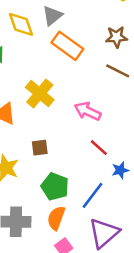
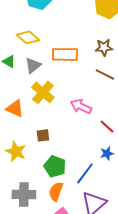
gray triangle: (52, 16) -> (33, 65), moved
yellow diamond: (21, 24) -> (28, 37), turned -30
orange rectangle: (67, 46) -> (65, 54), turned -35
red line: (99, 148) -> (107, 126), moved

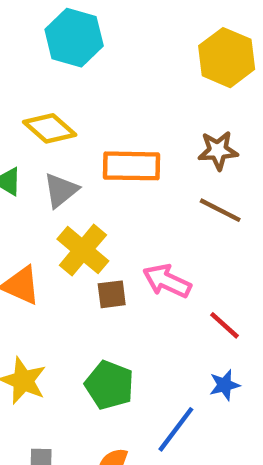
brown square: (43, 135) -> (112, 294), moved
green pentagon: (55, 166) -> (109, 385), moved

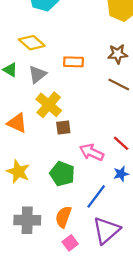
orange rectangle: (132, 166) -> (74, 62), size x0.7
pink arrow: (167, 281) -> (92, 152), moved

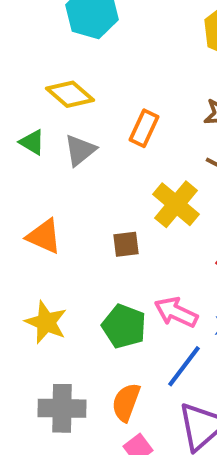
orange rectangle: (74, 62) -> (144, 128), turned -66
yellow cross: (49, 105) -> (176, 204), moved
pink arrow: (92, 152) -> (176, 312), moved

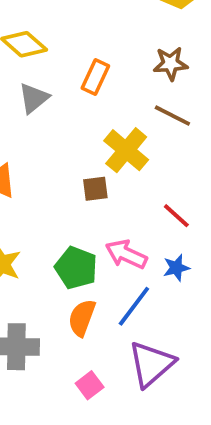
brown square: (126, 244) -> (95, 189), moved
orange semicircle: (126, 402) -> (82, 318), moved

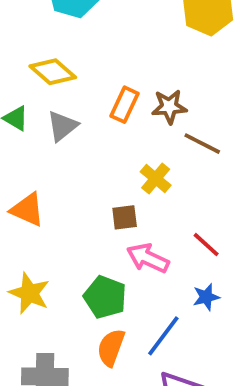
brown star: (171, 64) -> (169, 107), moved
yellow cross: (126, 150) -> (156, 179), size x0.7
pink arrow: (126, 254) -> (148, 258), moved

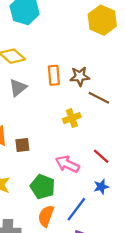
orange rectangle: (125, 105) -> (54, 75), turned -30
yellow cross: (156, 179) -> (72, 118), turned 30
brown square: (125, 217) -> (22, 145), moved

